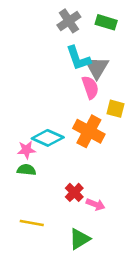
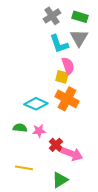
gray triangle: (97, 67) -> (79, 38), moved
yellow square: (115, 109) -> (62, 77), moved
pink star: (26, 150) -> (39, 131), moved
pink arrow: (96, 204) -> (72, 154), size x1.5

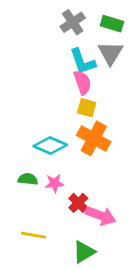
pink semicircle: (68, 66) -> (82, 82), moved

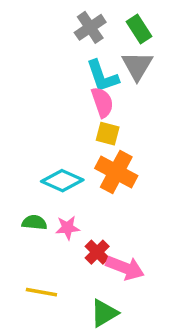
green rectangle: (112, 24) -> (139, 29), turned 40

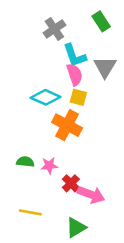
gray cross: (90, 27) -> (54, 29), moved
gray triangle: (137, 66) -> (105, 67), moved
orange cross: (116, 172) -> (67, 125), moved
cyan diamond: (62, 181) -> (46, 97), moved

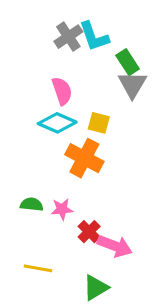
green rectangle: (101, 21) -> (128, 62), moved
cyan L-shape: (75, 56) -> (94, 37), moved
pink semicircle: (75, 75) -> (62, 91), moved

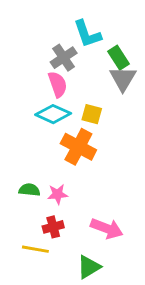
gray cross: (68, 37) -> (64, 58), moved
red cross: (89, 232) -> (53, 227), moved, turned 30

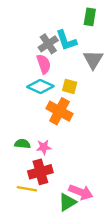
cyan L-shape: (87, 34) -> (66, 40), moved
green rectangle: (119, 58) -> (90, 17), moved, turned 42
red cross: (53, 227) -> (40, 172), size x1.5
pink arrow: (107, 228) -> (81, 192), moved

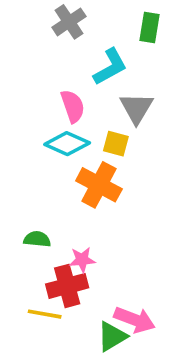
cyan L-shape: (66, 40) -> (110, 67), turned -100
gray cross: (48, 44) -> (69, 22), moved
gray triangle: (93, 60) -> (136, 108), moved
pink star: (44, 147) -> (82, 260), moved

